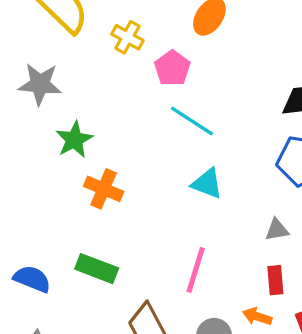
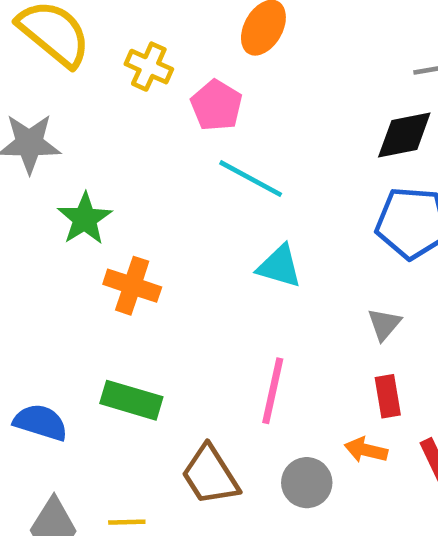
gray triangle: (277, 230) -> (384, 324), turned -35

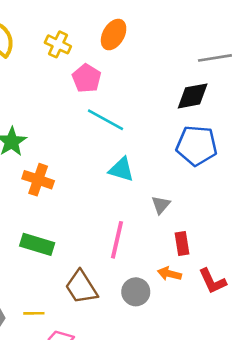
yellow cross: (149, 67) -> (58, 44), moved
gray triangle: (384, 324) -> (161, 205), moved

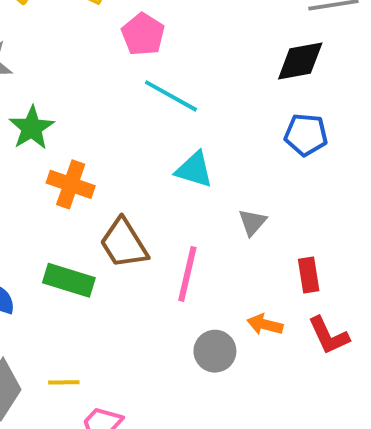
blue pentagon: (197, 146) -> (306, 135), size x0.7
red rectangle: (182, 243) -> (309, 275), moved
brown trapezoid: (81, 287) -> (124, 243), moved

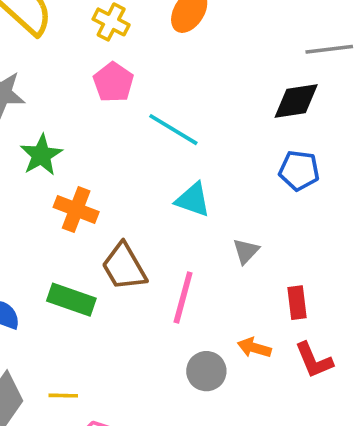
pink pentagon: (143, 34) -> (113, 82), moved

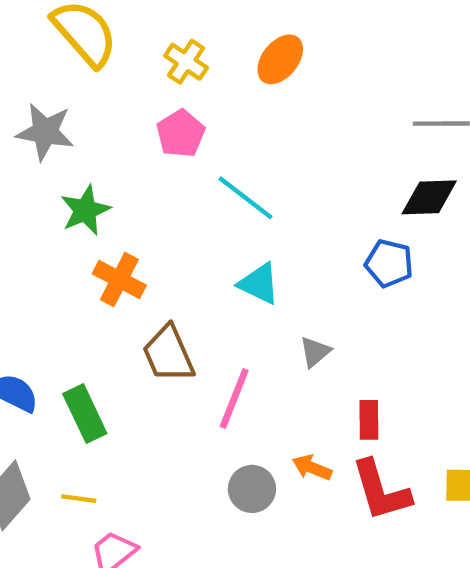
black diamond: (296, 101) -> (429, 197), moved
green rectangle: (71, 300) -> (85, 414), moved, turned 39
red L-shape: (314, 360) -> (381, 490), size x1.4

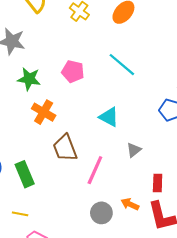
pink pentagon: (181, 134) -> (73, 72), moved, turned -30
cyan line: (245, 198) -> (122, 65), moved
green star: (85, 210) -> (29, 79), turned 30

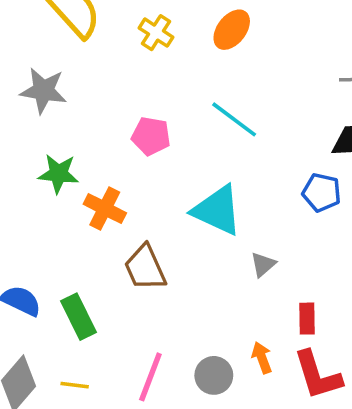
green star: (29, 79) -> (58, 174), moved
cyan triangle: (109, 117) -> (217, 210), size x1.5
pink line: (95, 170) -> (150, 377), moved
orange arrow: (130, 204) -> (262, 358), turned 48

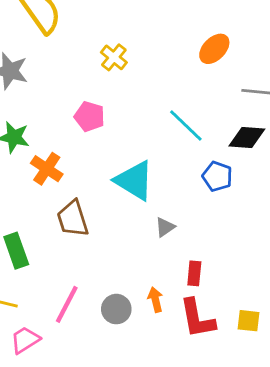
orange ellipse: (232, 30) -> (214, 49), moved
yellow cross: (156, 33) -> (114, 57), moved
cyan line: (234, 119) -> (186, 126), moved

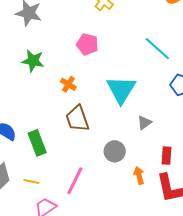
orange cross: (47, 169) -> (68, 84), moved, size x0.7
cyan triangle: (134, 181) -> (121, 90), turned 32
gray circle: (116, 309) -> (115, 151), moved

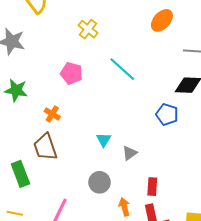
cyan line: (157, 49) -> (122, 69), moved
cyan triangle: (121, 90) -> (104, 140), moved, size x0.5
brown trapezoid: (77, 119) -> (45, 147), moved

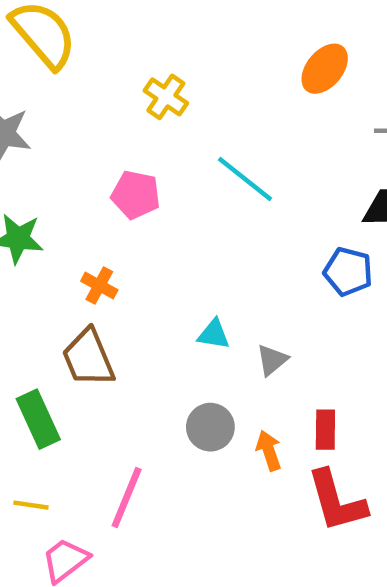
cyan triangle: (104, 140) -> (214, 334), turned -49
orange arrow: (124, 207) -> (269, 451), moved

